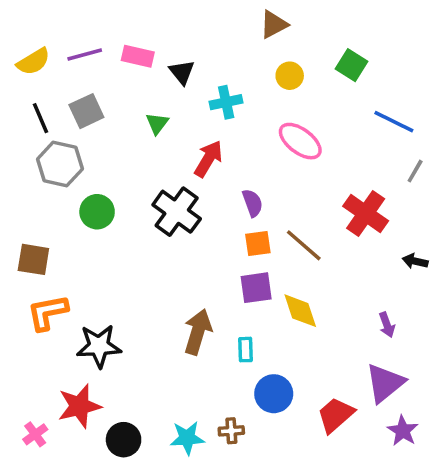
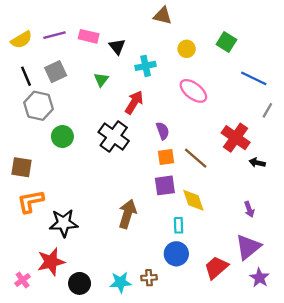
brown triangle: (274, 24) -> (163, 16), moved, turned 42
black arrow: (415, 261) -> (257, 163), moved
cyan rectangle: (245, 350) -> (179, 225), moved

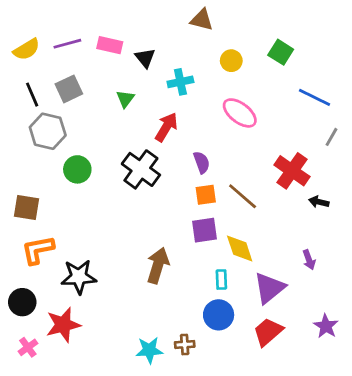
purple triangle: (248, 247) -> (269, 288), moved
purple star: (259, 278) -> (326, 326), moved
black circle: (80, 283) -> (22, 302), moved

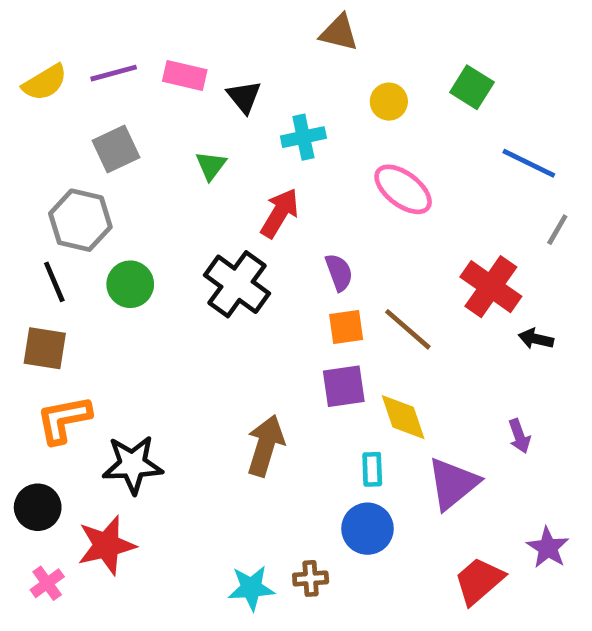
black line: (32, 95) -> (54, 282), moved
red trapezoid: (268, 332) -> (479, 581), moved

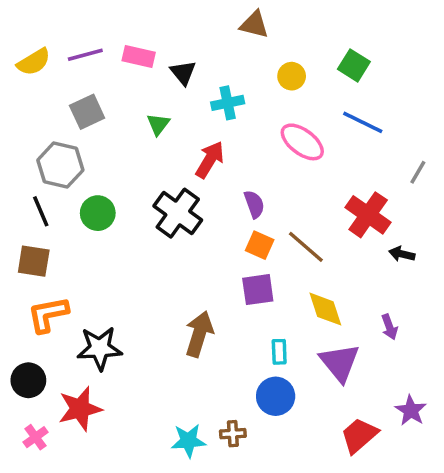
blue line: (529, 163) -> (363, 122), moved
orange square: (346, 327) -> (260, 245), turned 32
yellow diamond: (403, 417) -> (325, 309), moved
purple triangle: (453, 484) -> (340, 362), turned -30

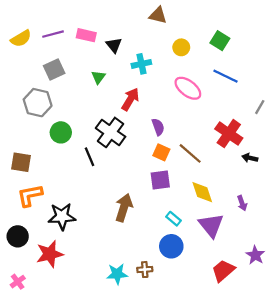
black line: (41, 211) -> (90, 157), moved
cyan rectangle: (279, 352) -> (174, 219), turned -48
pink cross: (35, 437) -> (18, 282), moved

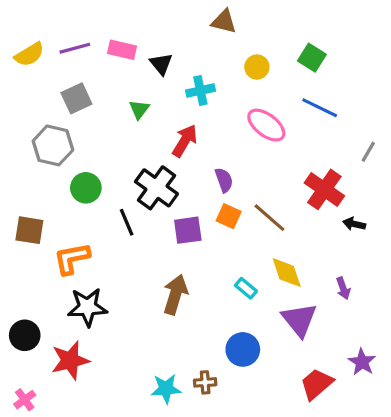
purple square: (160, 180) -> (188, 230), moved
orange L-shape: (30, 195) -> (72, 258), moved
cyan rectangle: (174, 219) -> (246, 288), moved

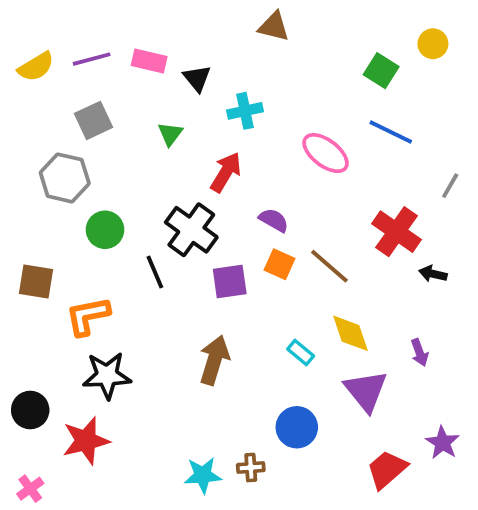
yellow circle: (257, 67) -> (433, 44), moved
purple semicircle: (224, 180) -> (274, 220), turned -40

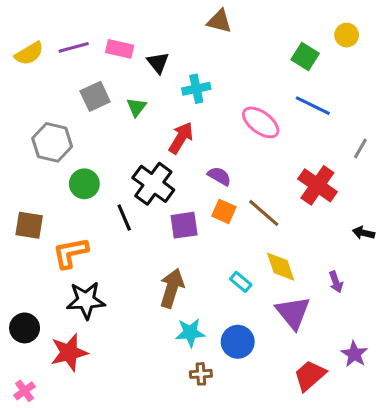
gray square: (94, 120) -> (95, 96), moved
black arrow: (433, 274) -> (363, 233), moved
cyan star: (203, 475) -> (190, 333), moved

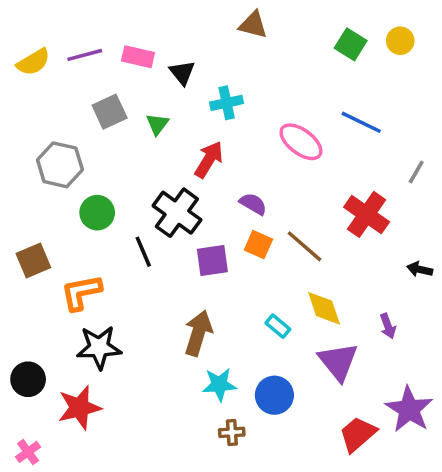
green square: (305, 57) -> (351, 44), moved
brown square: (29, 225) -> (33, 261), turned -32
purple star: (354, 354) -> (409, 409), size x1.5

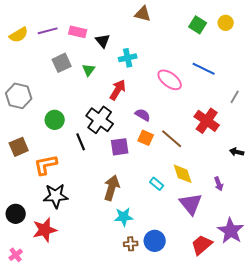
gray hexagon: (60, 165) -> (19, 96), moved
blue circle: (274, 395) -> (155, 241), moved

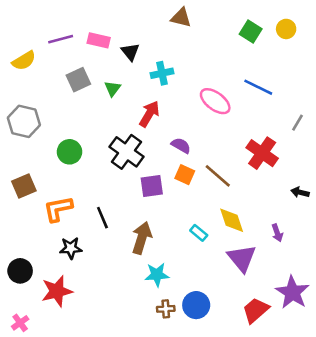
yellow semicircle: (19, 35) -> (24, 61), moved
black line: (81, 142) -> (102, 218), moved
black star: (56, 196) -> (71, 248), size x0.7

